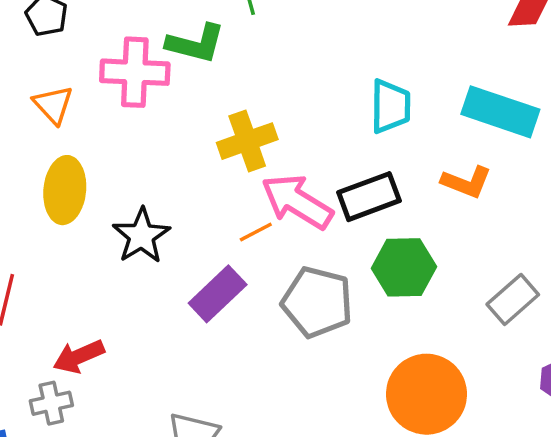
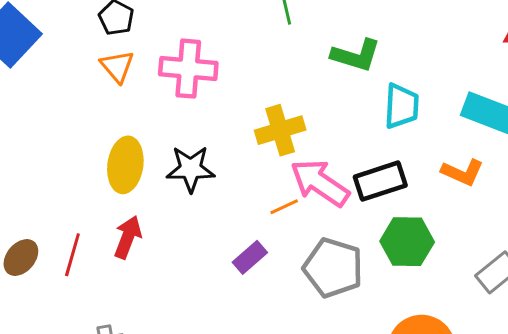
green L-shape: (196, 44) -> (356, 55), moved
orange triangle: (53, 105) -> (117, 66), moved
black star: (141, 236) -> (191, 169), moved, turned 30
purple rectangle: (218, 294) -> (250, 257), size x0.7
red arrow: (79, 356) -> (128, 237), moved, turned 132

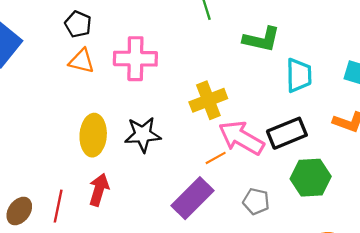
orange triangle: (117, 66) -> (82, 61), turned -32
purple rectangle: (250, 257) -> (193, 198), size x1.6
gray pentagon: (333, 268) -> (256, 201), size x0.6

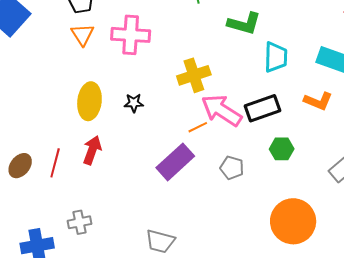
orange triangle: (82, 61) -> (82, 35), turned 40
black star: (143, 134) -> (134, 103), size x0.6
green hexagon: (311, 178) -> (282, 149), size x0.7

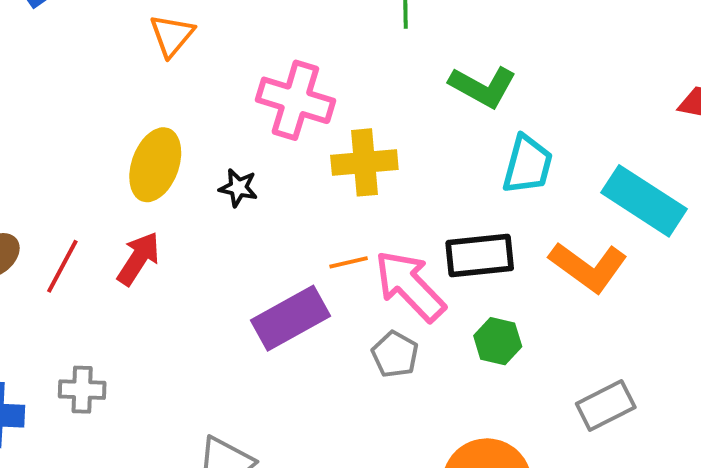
pink cross: (131, 35) -> (295, 100), moved
orange L-shape: (318, 101) -> (588, 267), size x1.4
pink arrow: (222, 110) -> (410, 286), moved

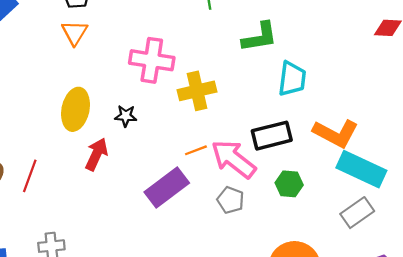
green L-shape: (483, 87) -> (260, 37), turned -30
cyan rectangle: (644, 201) -> (361, 169), moved
red arrow: (138, 259) -> (96, 154), moved

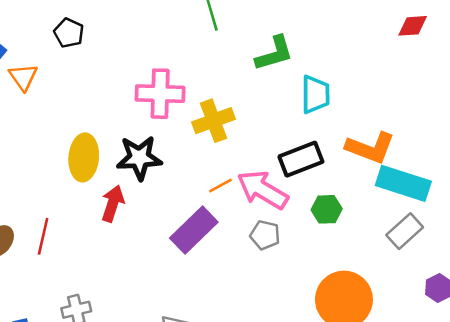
orange triangle: (75, 33) -> (23, 77), moved
black star: (126, 116) -> (139, 158), size x1.8

